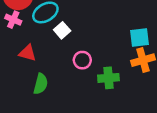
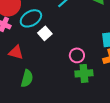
pink circle: (82, 60) -> (77, 55), moved

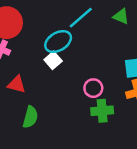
cyan ellipse: (31, 18) -> (58, 42), moved

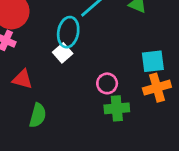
cyan ellipse: (58, 42) -> (68, 32), turned -48

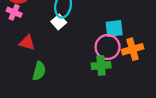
cyan square: (153, 61) -> (114, 29), moved
pink circle: (107, 83) -> (108, 47), moved, size x1.5

